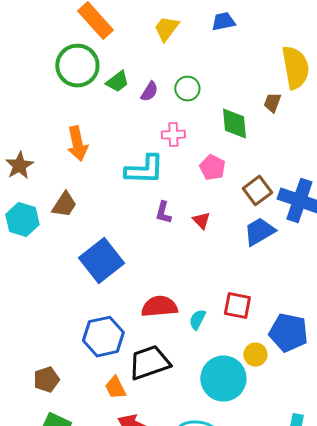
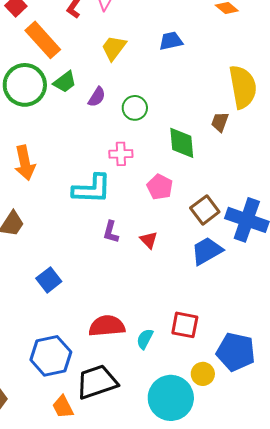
green trapezoid: (117, 82) -> (65, 82), moved
purple semicircle: (149, 92) -> (97, 97), moved
blue square: (101, 261) -> (49, 280), size x0.6

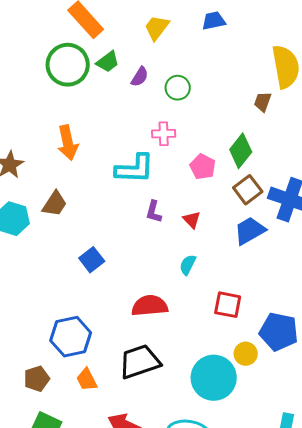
green diamond: (182, 143) -> (241, 151), moved, turned 44
cyan semicircle: (145, 339) -> (188, 265), moved
blue hexagon: (51, 356) -> (71, 337), moved
orange trapezoid: (63, 407) -> (87, 380), moved

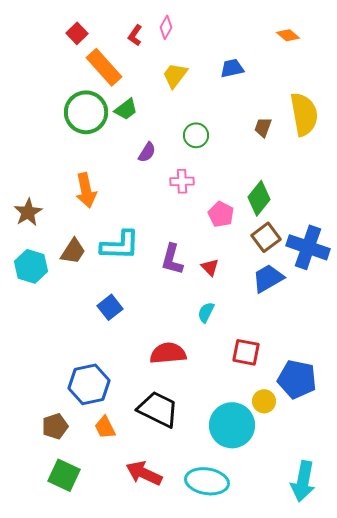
purple semicircle: (140, 77) -> (147, 152), moved
brown trapezoid: (263, 102) -> (263, 127), moved
cyan L-shape: (135, 169) -> (120, 245), moved
purple L-shape: (154, 212) -> (172, 259), size x1.4
black trapezoid: (140, 362) -> (158, 409), turned 45

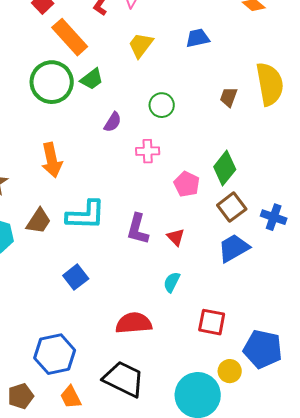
blue cross: (308, 247) -> (274, 217), size x0.6

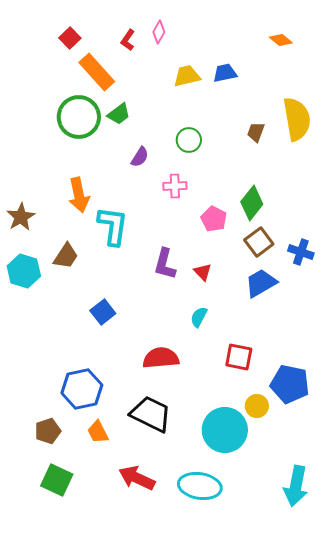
yellow trapezoid: (141, 45) -> (187, 76), moved, turned 40
cyan L-shape: (86, 215) -> (113, 226), moved, turned -84

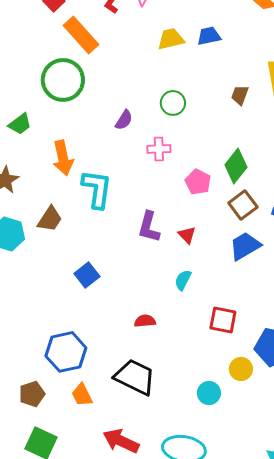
green trapezoid: (119, 114) -> (20, 124), moved
red semicircle: (161, 358) -> (145, 321), size x0.6
cyan circle: (225, 430) -> (209, 393), size x0.5

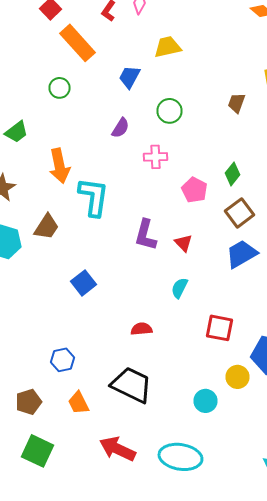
blue trapezoid: (209, 36) -> (130, 77), moved, turned -50
green circle: (63, 80) -> (60, 88), size x0.5
green diamond: (236, 166) -> (232, 174), size x0.7
blue hexagon: (66, 352) -> (62, 360), size x0.6

